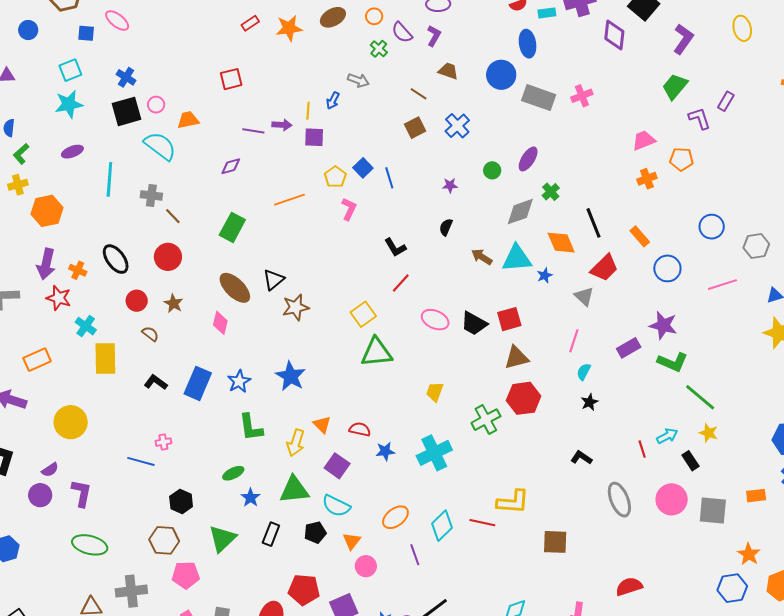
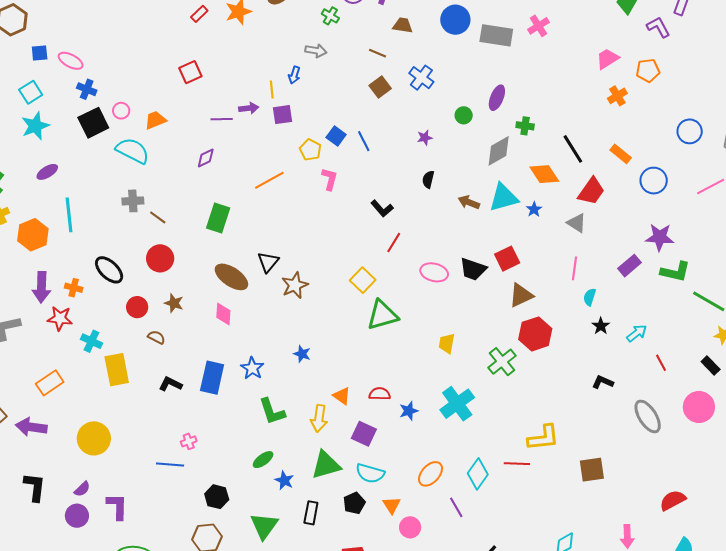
pink ellipse: (117, 21) -> (71, 61), moved
cyan line: (109, 179) -> (69, 215), moved
green cross: (551, 192) -> (525, 126), turned -30
blue star: (291, 376) -> (302, 354), size x0.6
cyan arrow: (667, 436) -> (637, 333), moved

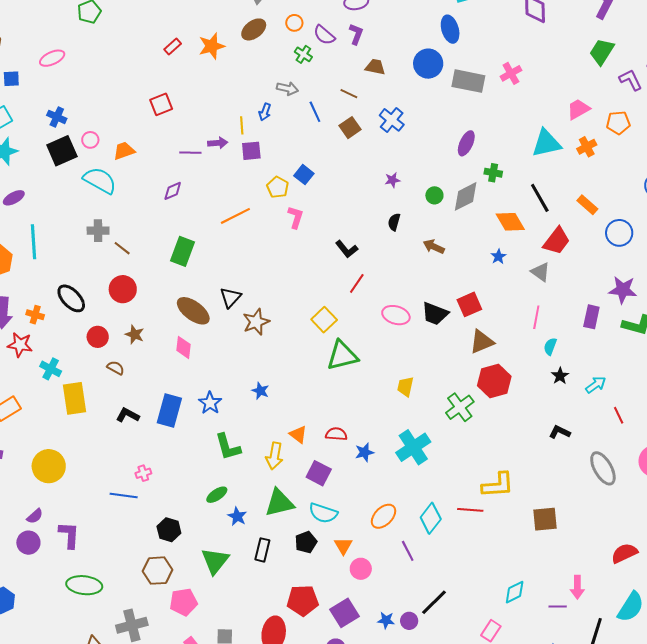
pink ellipse: (71, 61) -> (52, 58), moved, turned -55
green circle: (464, 115) -> (434, 195), moved
blue line: (364, 141) -> (315, 112), moved
cyan triangle: (504, 198) -> (546, 143), moved
purple rectangle: (630, 266) -> (591, 317), turned -40

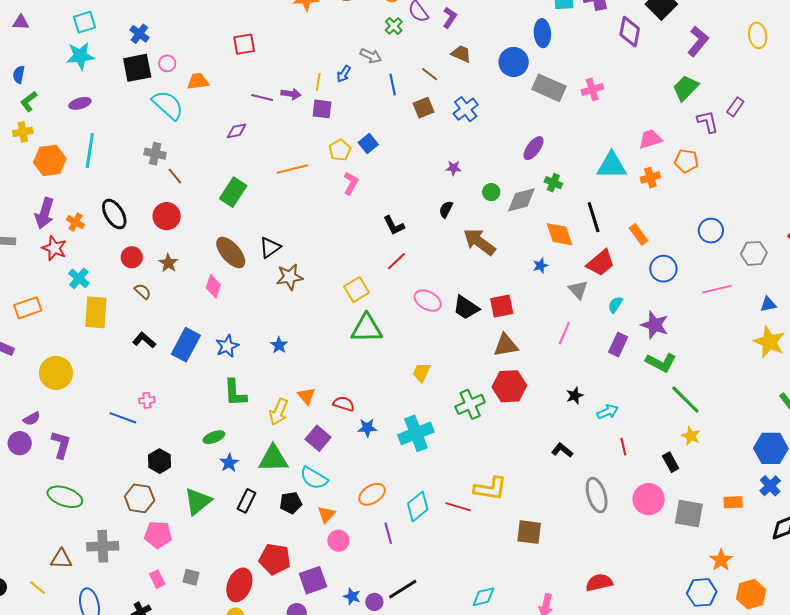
brown arrow: (434, 247) -> (479, 242), size x1.6
cyan semicircle: (550, 346) -> (615, 305), moved

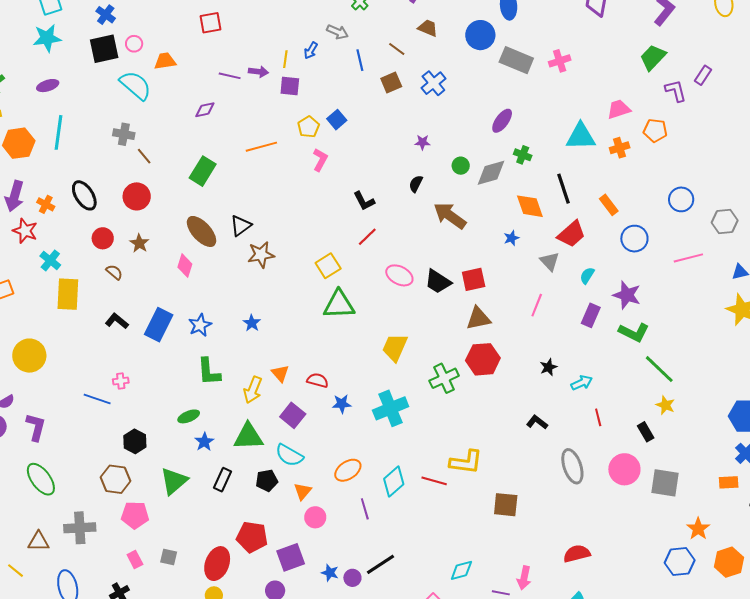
yellow trapezoid: (421, 372) -> (395, 347), size x1.4
green ellipse: (65, 497) -> (41, 479), turned 36
orange rectangle: (733, 502) -> (729, 482), moved

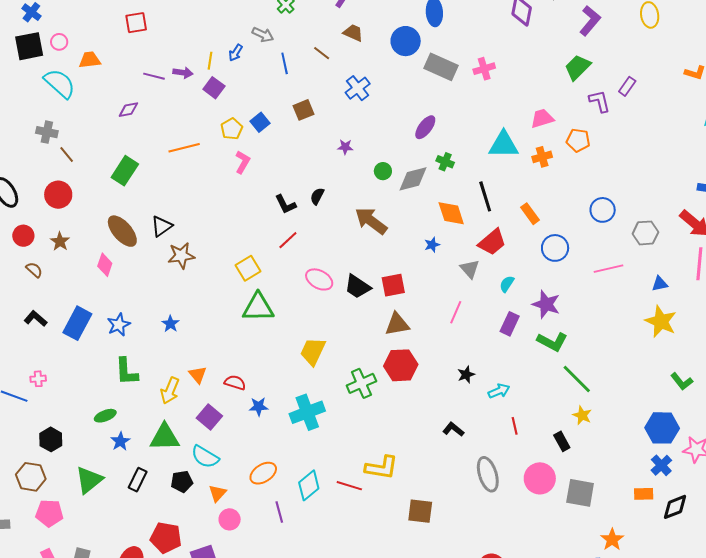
brown square: (391, 83) -> (304, 110), moved
purple square: (290, 86) -> (214, 88), turned 30
black semicircle: (416, 184) -> (317, 196), moved

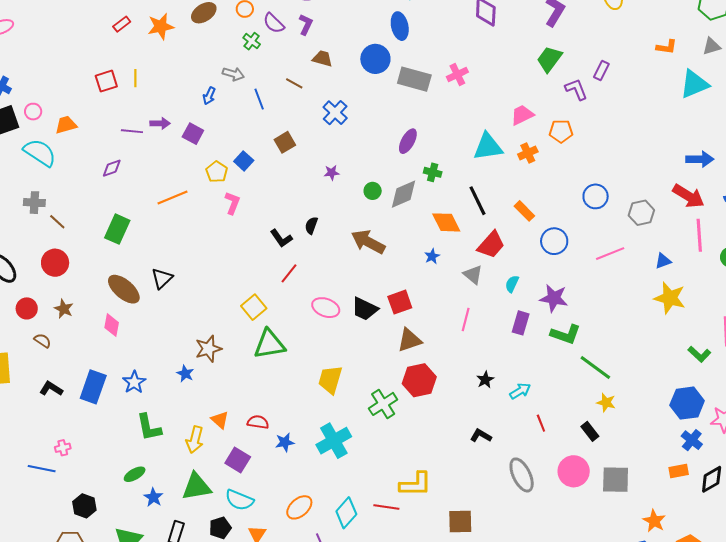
yellow line: (210, 61) -> (135, 78), moved
brown star: (181, 256) -> (208, 349), moved

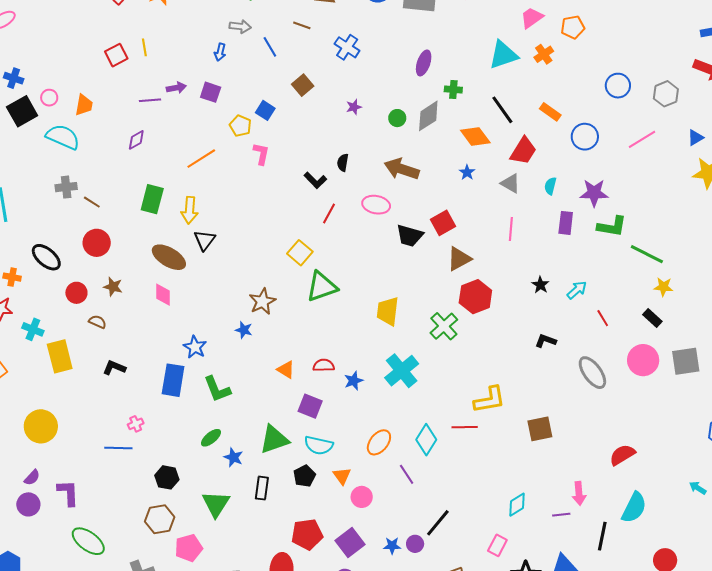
orange trapezoid: (66, 125) -> (84, 105), turned 125
pink ellipse: (326, 308) -> (376, 205), moved
blue rectangle: (93, 387) -> (173, 380), moved
yellow arrow: (195, 440) -> (190, 210), moved

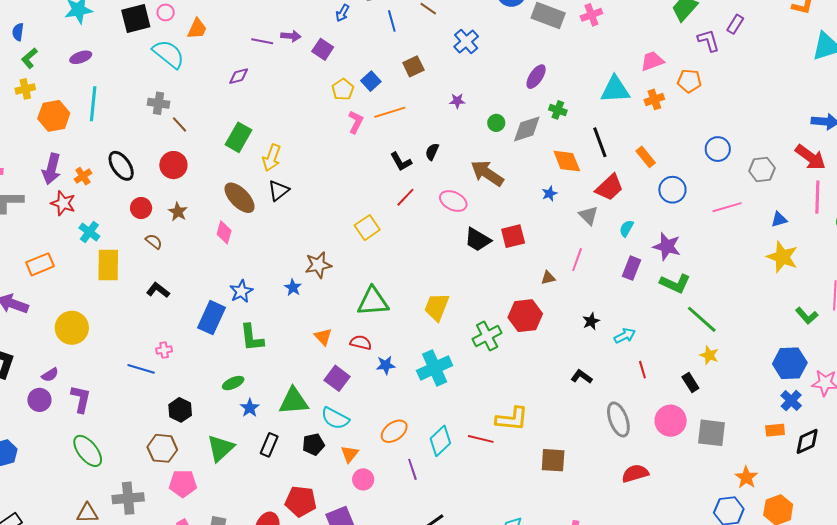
orange line: (201, 159) -> (390, 112), moved
brown triangle: (459, 259) -> (548, 278), moved, size x0.6
orange cross: (12, 277) -> (83, 176), turned 30
green triangle: (322, 287) -> (373, 302), moved
red semicircle: (622, 455) -> (635, 473), moved

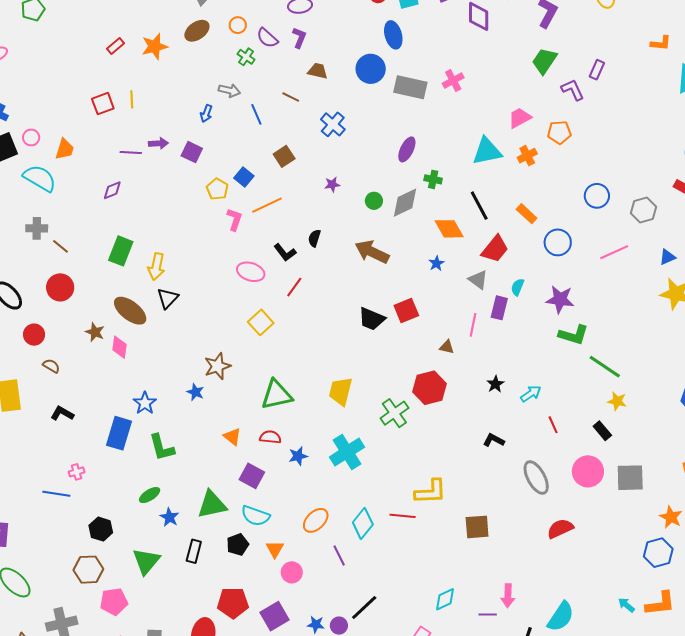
pink ellipse: (453, 201) -> (251, 272), moved
brown star: (178, 212) -> (95, 332), moved
purple rectangle: (632, 268) -> (499, 308), moved
brown triangle: (548, 278) -> (447, 347), turned 35

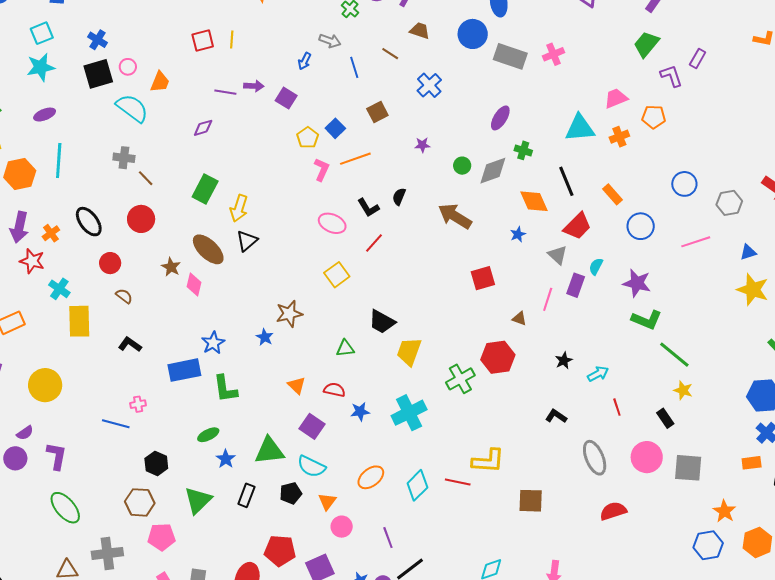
black trapezoid: (372, 319) -> (382, 322), moved
green triangle: (277, 395) -> (345, 348), size x0.6
blue rectangle: (119, 433) -> (184, 370), turned 56
purple line: (339, 555) -> (388, 538), moved

